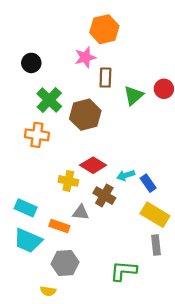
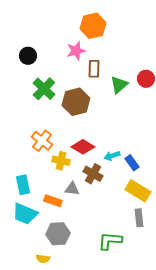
orange cross: (37, 135) -> (42, 141), moved, turned 30
cyan rectangle: (26, 208) -> (23, 185), turned 54

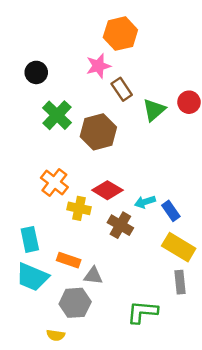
brown rectangle: (94, 69) -> (122, 89), turned -36
gray triangle: (72, 189) -> (93, 276), moved

